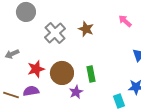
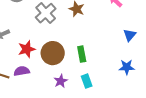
purple star: (76, 92) -> (61, 81), moved
cyan rectangle: (119, 101) -> (87, 81), moved

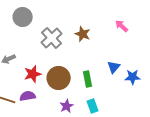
blue triangle: (130, 35) -> (114, 67), moved
blue star: (127, 67) -> (133, 77), moved

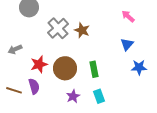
brown star: (83, 34) -> (82, 30), moved
blue triangle: (114, 67) -> (127, 44), moved
purple semicircle: (28, 96) -> (34, 86), turned 84

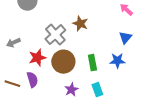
gray cross: (58, 28) -> (55, 35), moved
blue star: (139, 67) -> (117, 61), moved

